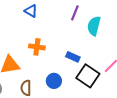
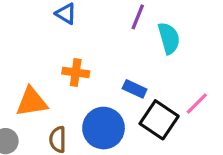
cyan semicircle: (94, 26) -> (169, 38), turned 150
blue circle: (54, 81) -> (104, 128), size x1.6

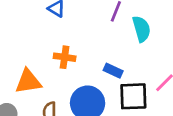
black square: (159, 120) -> (133, 96), turned -36

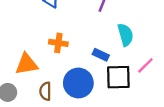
cyan semicircle: (141, 29) -> (125, 35), moved

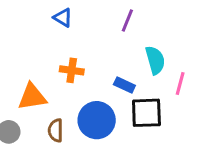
pink line: (145, 65) -> (180, 84), moved, turned -30

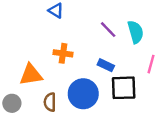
purple line: (127, 21) -> (108, 30), moved, turned -66
cyan semicircle: (155, 60) -> (136, 32), moved

